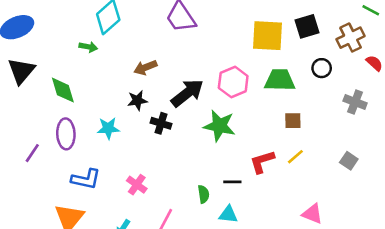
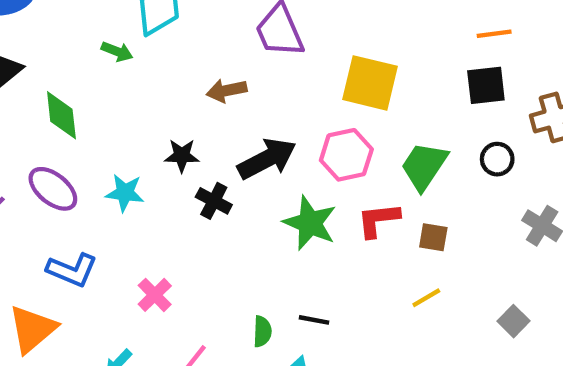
yellow square: (268, 36) -> (370, 83), moved
brown arrow: (145, 67) -> (227, 90), moved
green trapezoid: (280, 80) -> (424, 166), turned -68
purple ellipse: (66, 134) -> (53, 189), turned -60
red L-shape: (262, 162) -> (378, 220), moved

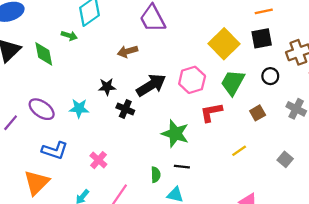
yellow square: (370, 83) -> (224, 44), moved, turned 36
green diamond: (61, 115) -> (44, 54), moved
green star: (310, 223) -> (175, 134), moved
brown square: (433, 237) -> (258, 113), moved, turned -35

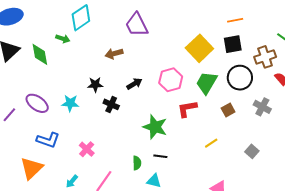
black circle: (270, 76) -> (240, 78), size x1.6
black arrow: (151, 85) -> (134, 84), size x0.6

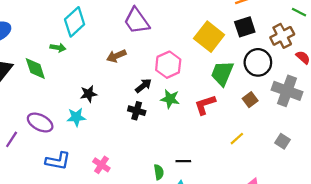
pink hexagon: (171, 80) -> (168, 65), moved
black star: (95, 85) -> (89, 94), moved
black cross: (111, 104) -> (137, 111), moved
gray cross: (262, 107) -> (287, 91), size x1.5
green star: (155, 127) -> (170, 99), moved, size x0.7

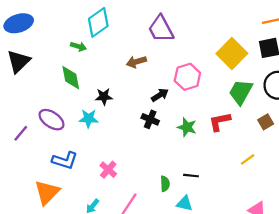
green diamond: (35, 69) -> (71, 78), moved
green star: (170, 99) -> (187, 127), moved

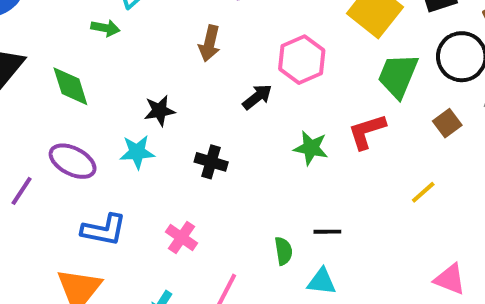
brown arrow: (136, 62) -> (209, 43), turned -54
green diamond: (71, 78) -> (70, 86), moved
black cross: (150, 119) -> (211, 162), moved

